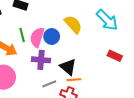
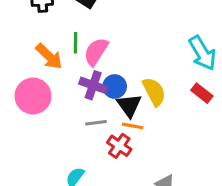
yellow semicircle: (73, 24) -> (154, 92), moved
blue circle: (52, 37) -> (115, 86), moved
red rectangle: (115, 56) -> (202, 93), moved

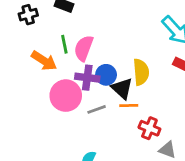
yellow semicircle: (154, 92) -> (141, 72), turned 35
pink circle: (33, 96) -> (66, 96), moved
red cross: (119, 146) -> (149, 128), moved

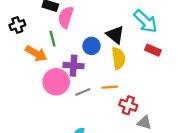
black cross: (28, 15) -> (17, 25), moved
pink semicircle: (84, 48) -> (66, 17), moved
blue circle: (106, 75) -> (91, 46), moved
black triangle: (122, 88) -> (115, 35), moved

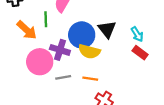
cyan arrow: (146, 21) -> (137, 34), moved, size x0.6
blue circle: (91, 46) -> (82, 35), size x1.5
yellow semicircle: (118, 58) -> (89, 51), moved, turned 100

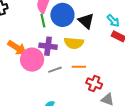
green line: (46, 19) -> (43, 21), moved
orange arrow: (27, 30) -> (17, 48), moved
blue circle: (82, 35) -> (62, 15), moved

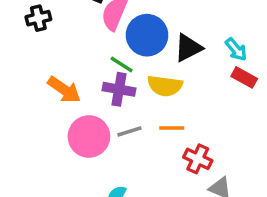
green line: (43, 21) -> (122, 64), moved, turned -48
black triangle: (86, 21) -> (188, 48), turned 48
pink circle: (32, 60) -> (89, 137), moved

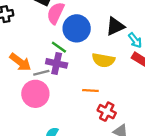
black triangle: (188, 48) -> (115, 26), moved
yellow semicircle: (165, 86) -> (103, 60), moved
gray line: (129, 131) -> (41, 73), moved

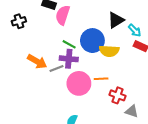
blue circle: (77, 28) -> (92, 41), moved
pink circle: (35, 94) -> (79, 83), moved

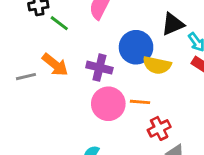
green line: (69, 44) -> (59, 23), moved
gray line: (56, 68) -> (26, 77), moved
red cross: (117, 95) -> (159, 128), turned 35

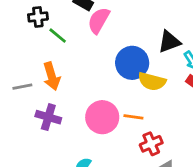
orange arrow: (55, 65) -> (52, 76), turned 32
purple cross: (99, 68) -> (48, 117), moved

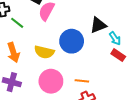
yellow semicircle: (152, 81) -> (44, 52), moved
orange line: (133, 117) -> (82, 81), moved

